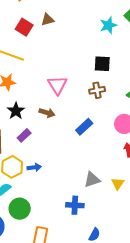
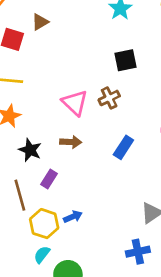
brown cross: (97, 90) -> (109, 98), moved

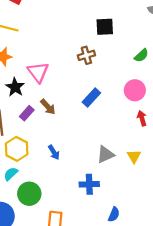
pink triangle: (75, 103) -> (38, 72), moved
brown arrow: (71, 142) -> (48, 107), moved, turned 35
blue arrow: (73, 217) -> (54, 152), moved, turned 72

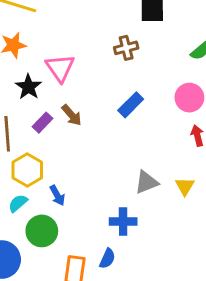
blue arrow: (54, 152) -> (57, 195), moved
blue semicircle: (114, 214) -> (107, 259), moved

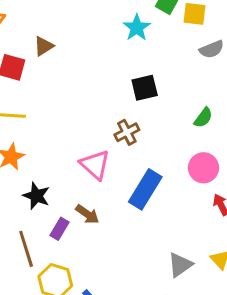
pink triangle: (60, 68) -> (95, 165), moved
blue rectangle: (131, 105) -> (145, 189), size x1.4

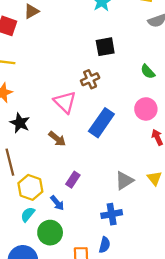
green semicircle: (203, 118) -> (148, 72), turned 98
purple rectangle: (59, 229) -> (73, 180), moved

